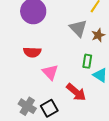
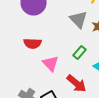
green rectangle: (87, 61) -> (80, 52), moved, turned 32

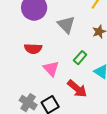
gray triangle: (79, 19) -> (66, 25), moved

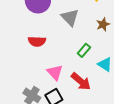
pink triangle: (51, 69) -> (55, 72), moved

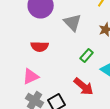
pink triangle: (55, 72) -> (31, 76), moved, turned 48

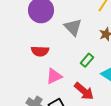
pink triangle: (31, 76) -> (54, 76), moved

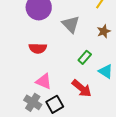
pink triangle: (54, 76) -> (44, 81), moved, turned 48

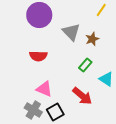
brown star: (104, 31) -> (92, 39), moved

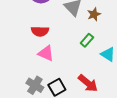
pink triangle: (44, 89) -> (46, 53), moved
red arrow: (82, 96) -> (88, 83), moved

